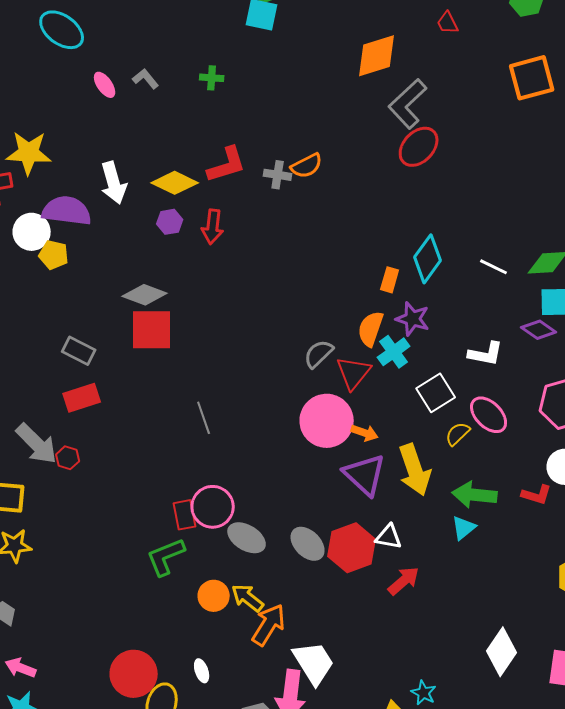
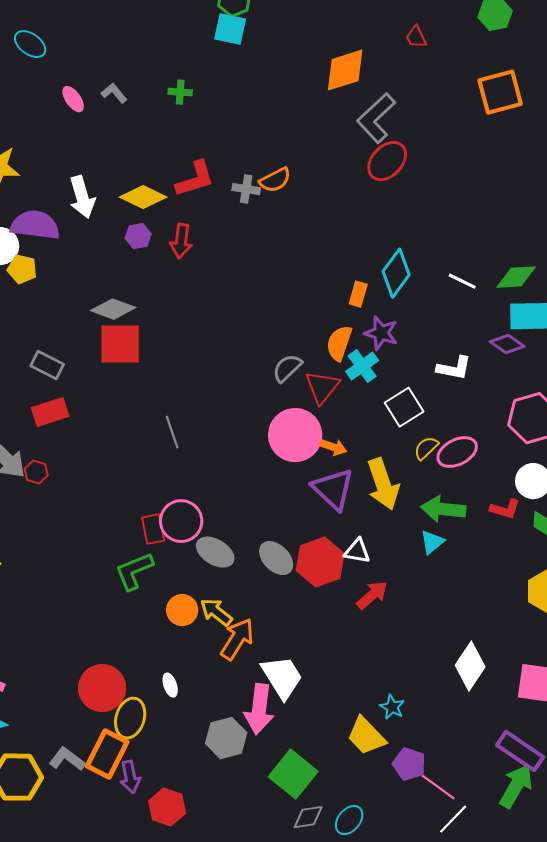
cyan ellipse: (62, 30) -> (30, 44), size x0.7
pink ellipse: (489, 415) -> (457, 452), moved, turned -72

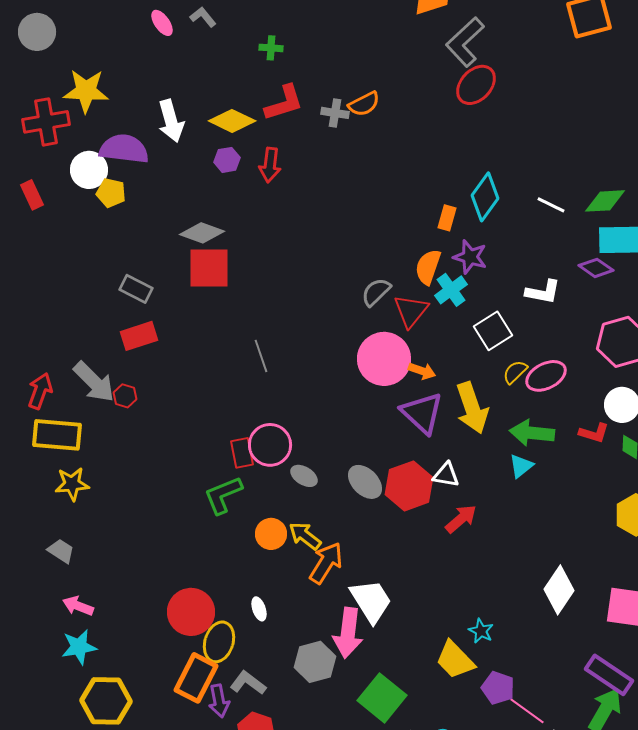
green cross: (180, 92) -> (271, 48), moved
gray ellipse: (215, 552) -> (304, 476), size x0.7
gray L-shape: (67, 759) -> (248, 683), moved

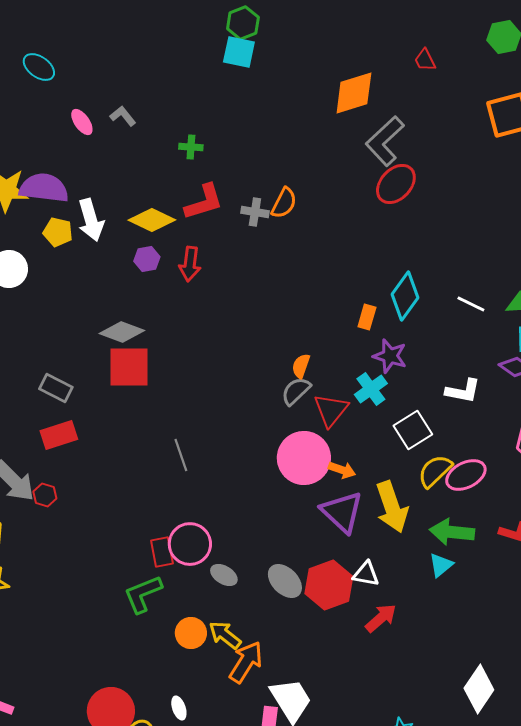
orange semicircle: (364, 104) -> (284, 203), turned -36
purple semicircle: (124, 149) -> (44, 188), moved
yellow pentagon: (111, 193) -> (58, 232), moved
orange semicircle: (428, 267) -> (301, 366), moved, size x0.7
yellow semicircle: (515, 372) -> (435, 471), size x1.4

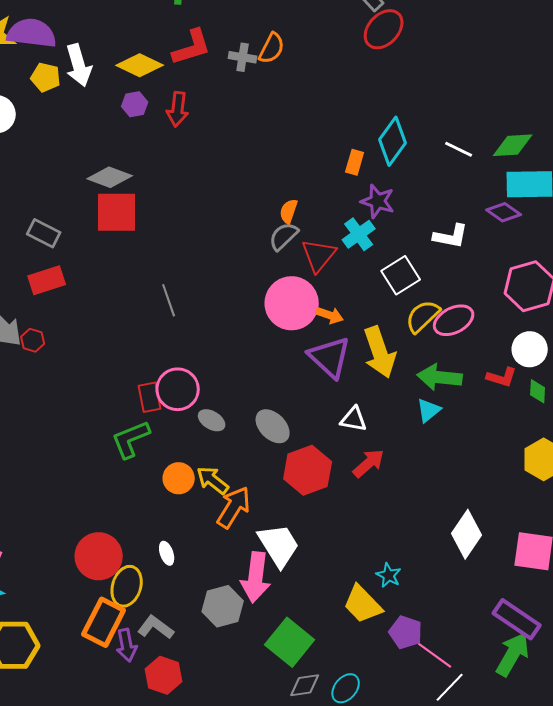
red hexagon: (329, 585) -> (308, 470), moved

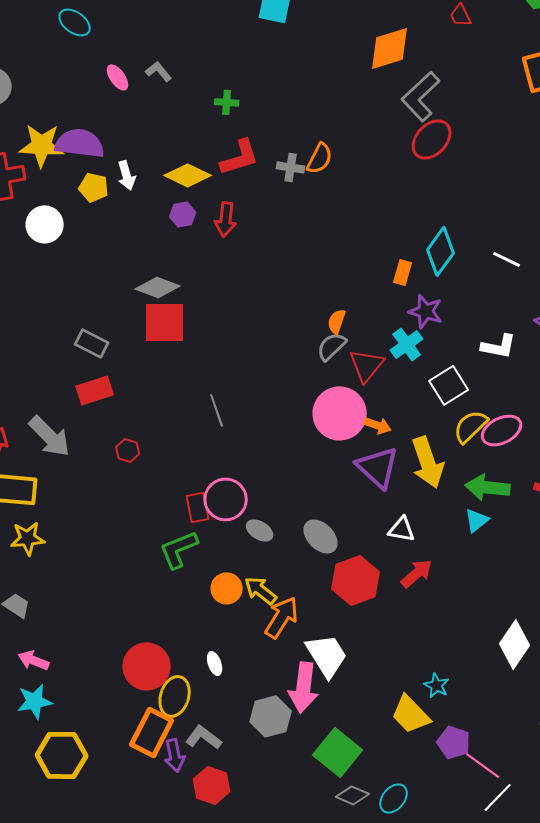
white arrow: (79, 65) -> (127, 175), size x0.7
red hexagon: (33, 340) -> (128, 450), moved
gray diamond: (305, 685) -> (353, 795), turned 32

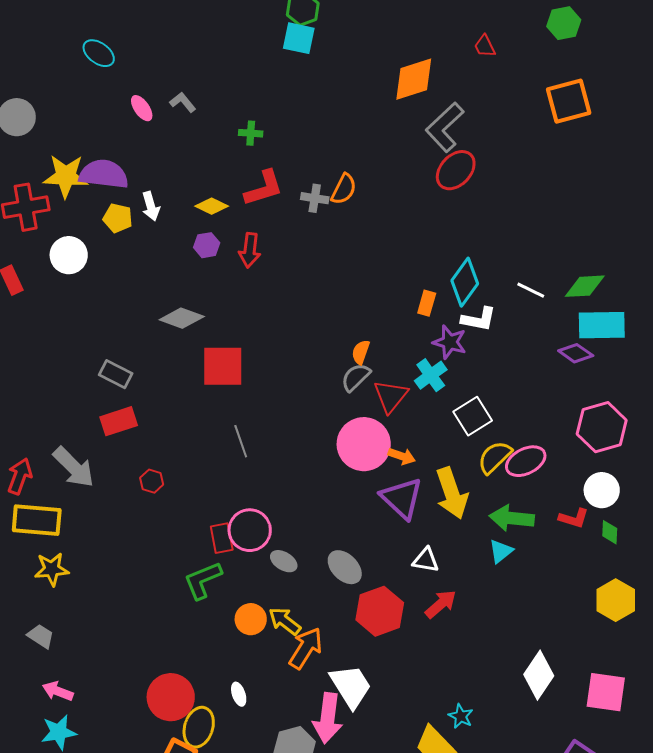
yellow diamond: (188, 175) -> (212, 206), size x0.7
red square: (165, 322) -> (223, 366), moved
white L-shape: (499, 346) -> (479, 319), moved

